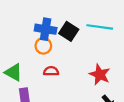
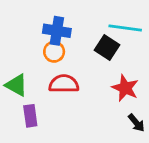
black square: (69, 31) -> (107, 48), moved
red semicircle: (51, 71) -> (64, 84), size x1.5

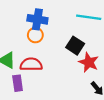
black square: (107, 48) -> (75, 46), moved
red semicircle: (64, 84) -> (31, 64), moved

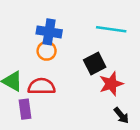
black square: (75, 46) -> (95, 64), turned 30
red star: (89, 62) -> (111, 84), turned 30

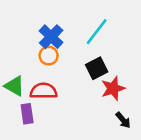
cyan line: (111, 29) -> (97, 32), moved, turned -60
blue cross: (49, 32) -> (51, 37), turned 35

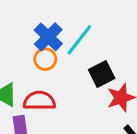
cyan line: (97, 32) -> (79, 40), moved

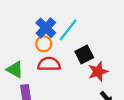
red semicircle: (39, 101) -> (49, 64), moved

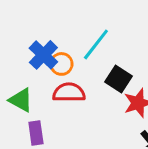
blue cross: (46, 28) -> (43, 55), moved
black square: (84, 54) -> (118, 79), turned -30

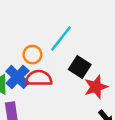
blue cross: (43, 55) -> (18, 77), moved

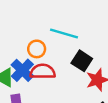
cyan line: (61, 38) -> (64, 33), turned 68

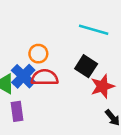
cyan line: (64, 33) -> (94, 30), moved

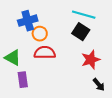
black square: (86, 66) -> (81, 32), moved
blue cross: (23, 76) -> (28, 21), moved, turned 30

